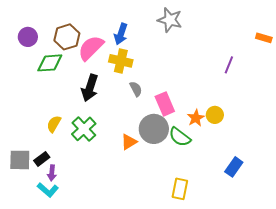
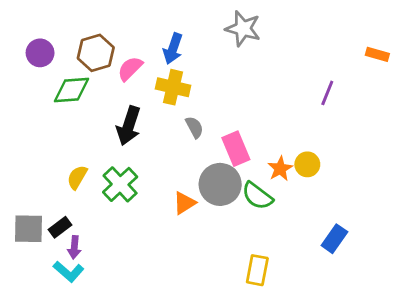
pink semicircle: (91, 48) -> (130, 69), size x0.7

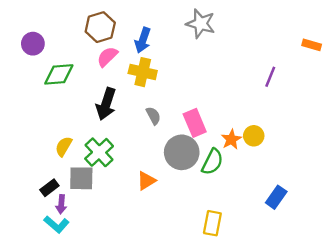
brown hexagon: (96, 53) -> (100, 27), moved
gray semicircle: (194, 127) -> (153, 116), moved
green semicircle: (257, 196) -> (212, 162), turned -100
orange triangle: (184, 203) -> (146, 181), moved
gray square: (29, 229) -> (81, 178), moved

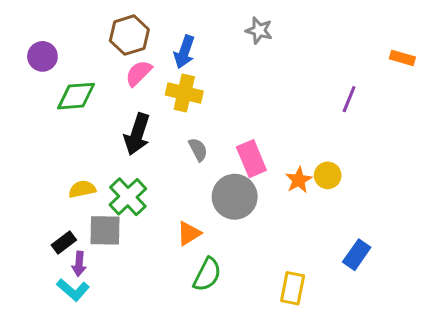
gray star: (201, 24) -> (259, 30), size x0.7
yellow semicircle: (64, 146) -> (82, 189), turned 48
green semicircle: (212, 162) -> (207, 275), moved
yellow rectangle: (212, 223) -> (293, 288), moved

